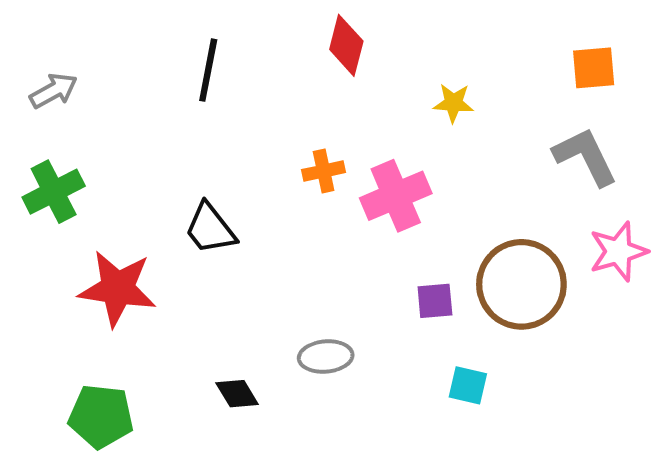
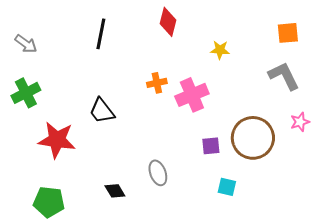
gray arrow: (54, 91) -> (26, 44), turned 65
pink star: (618, 251) -> (300, 122), size x0.7
gray ellipse: (326, 357) -> (158, 173), turned 75

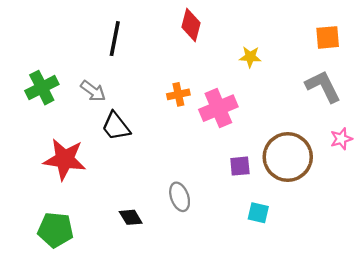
gray arrow: (26, 44) -> (93, 91), moved
green cross: (26, 93) -> (42, 88), moved

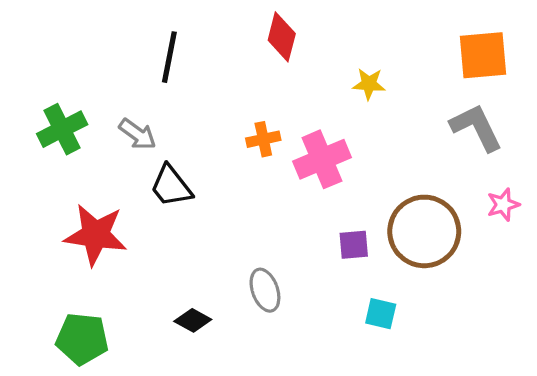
orange square: (328, 37) -> (483, 55), size x1.4
black diamond: (131, 217) -> (193, 320), turned -30

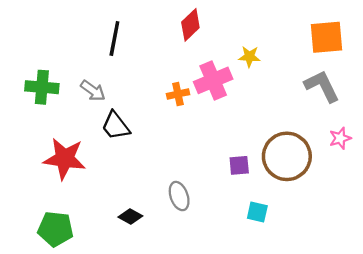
red diamond: (282, 37) -> (190, 25), turned 32
green cross: (62, 129) -> (42, 87), turned 32
pink cross: (322, 159) -> (213, 80), moved

